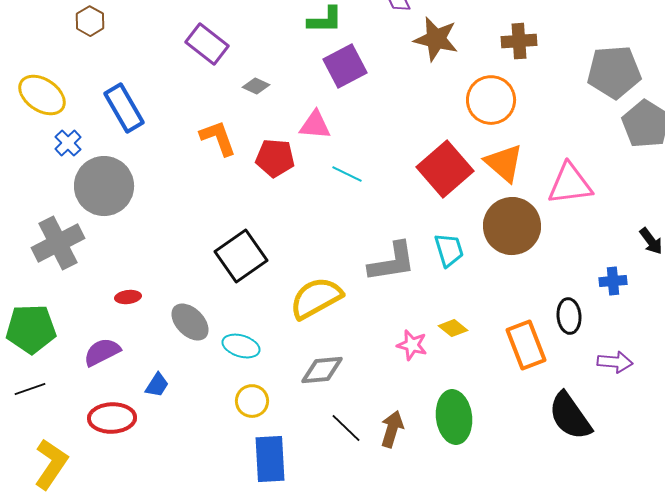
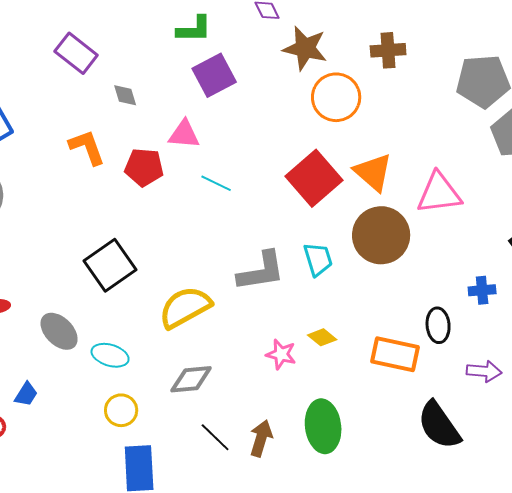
gray diamond: (256, 86) -> (125, 95), turned 48
orange circle: (491, 100) -> (336, 97), moved
orange rectangle: (526, 345) -> (395, 354), turned -57

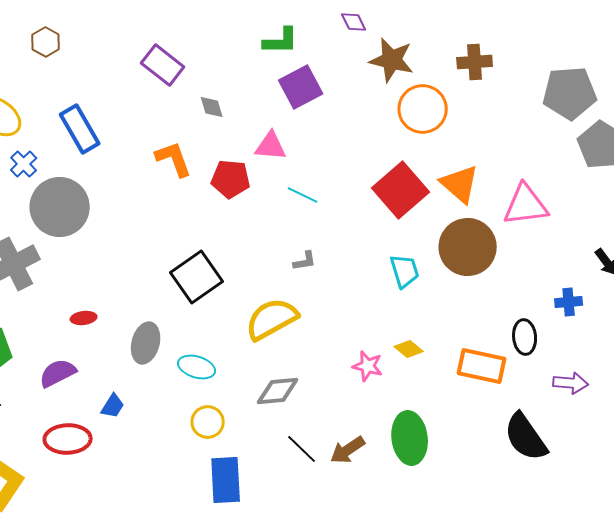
gray L-shape: (261, 271) -> (305, 261), moved, size x0.5
gray ellipse: (59, 331) -> (146, 343), turned 60
brown arrow: (261, 438) -> (348, 450), turned -141

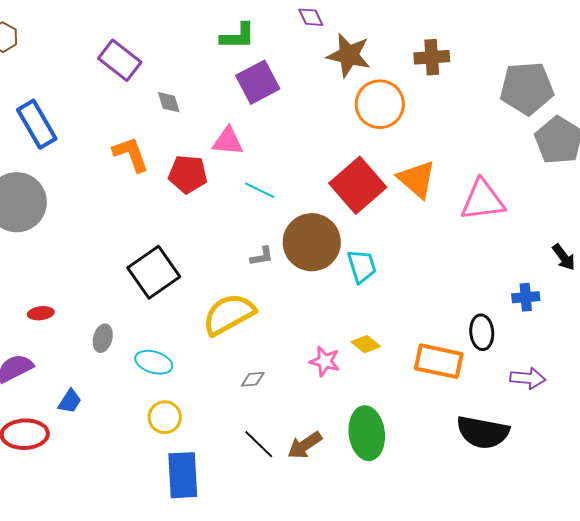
brown circle: (468, 247) -> (312, 242), moved
gray ellipse: (146, 343) -> (103, 338), size x0.7
gray diamond: (278, 391) -> (253, 379), moved, size x0.6
black semicircle: (526, 437) -> (483, 432), turned -44

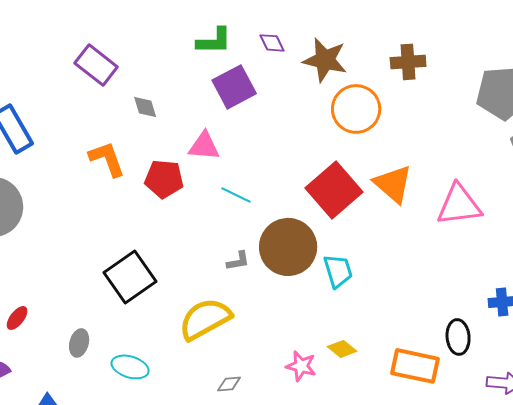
purple diamond: (311, 17) -> (272, 43), moved
red ellipse: (41, 313) -> (17, 318), turned -45

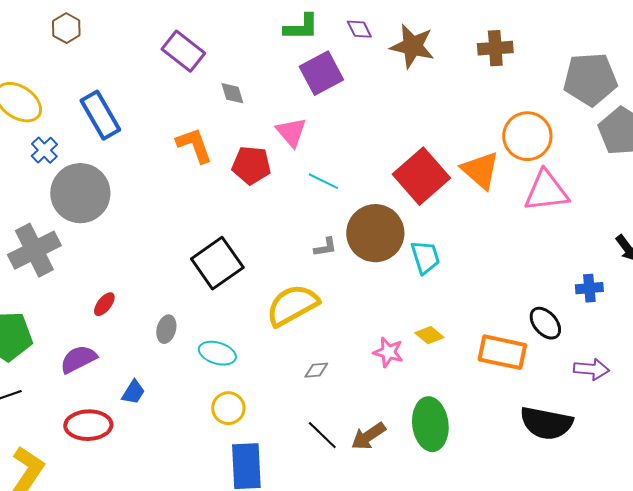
orange circle: (356, 109) -> (527, 136), moved
pink triangle: (204, 146) -> (291, 132), turned 44
black ellipse: (458, 337) -> (545, 323), turned -36

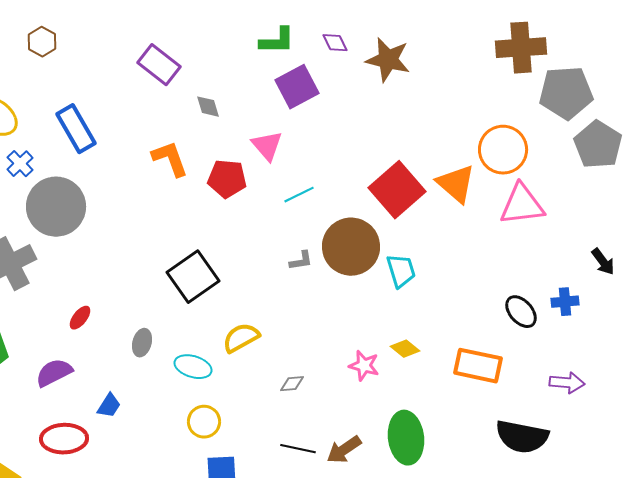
brown cross: (495, 48) -> (521, 48), moved, size x1.4
cyan line: (323, 181) -> (299, 195), turned -52
yellow semicircle: (292, 305) -> (241, 338), moved, size x0.7
black ellipse: (545, 323) -> (521, 312), moved
black line: (322, 435) -> (298, 449), turned -32

